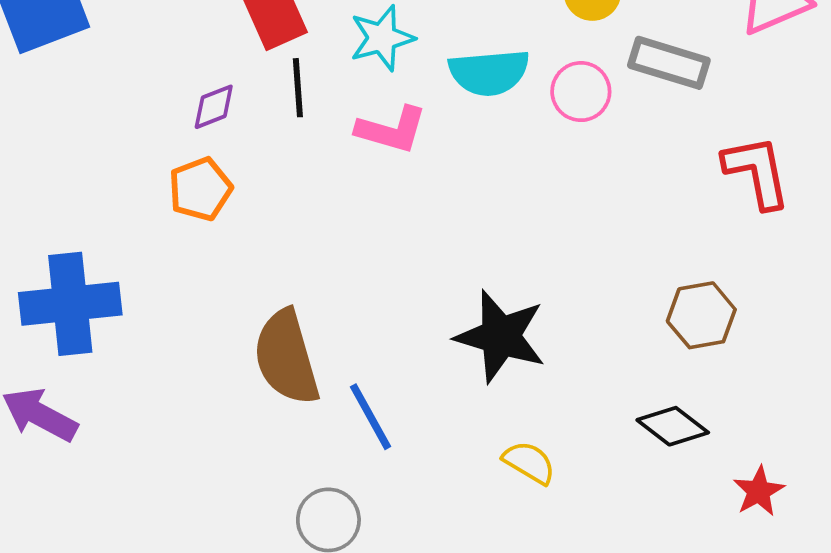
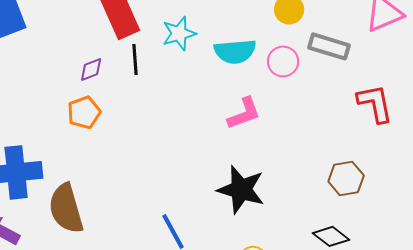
pink L-shape: (392, 130) -> (244, 113), moved, turned -36
brown semicircle: (286, 357) -> (66, 208), moved

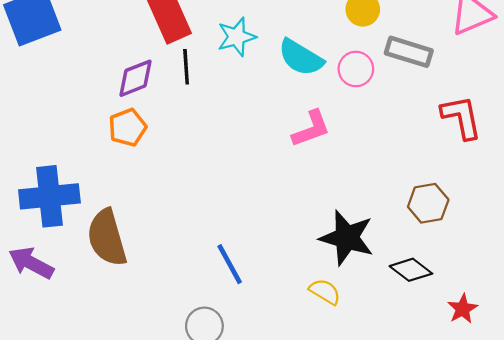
cyan semicircle: (235, 51) -> (301, 58), turned 36
purple diamond: (91, 69) -> (136, 78), size x1.4
black star: (241, 189) -> (347, 238), moved

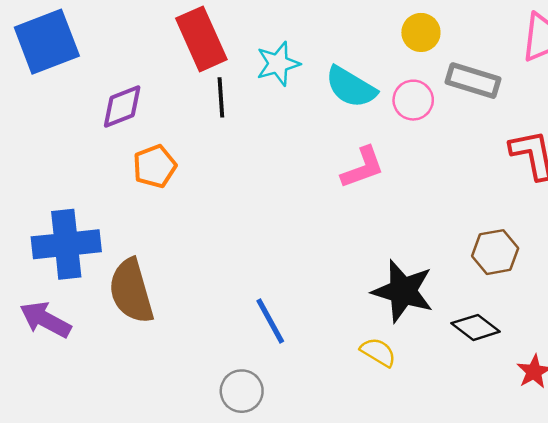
purple diamond: (136, 78) -> (122, 107), moved

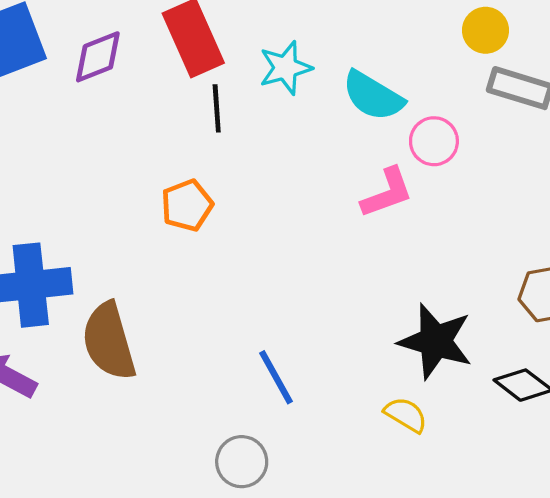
yellow circle: (421, 32) -> (486, 30), moved
pink circle: (413, 100) -> (434, 141), moved
purple diamond: (122, 107) -> (98, 57), moved
orange pentagon: (155, 166) -> (187, 205), moved

